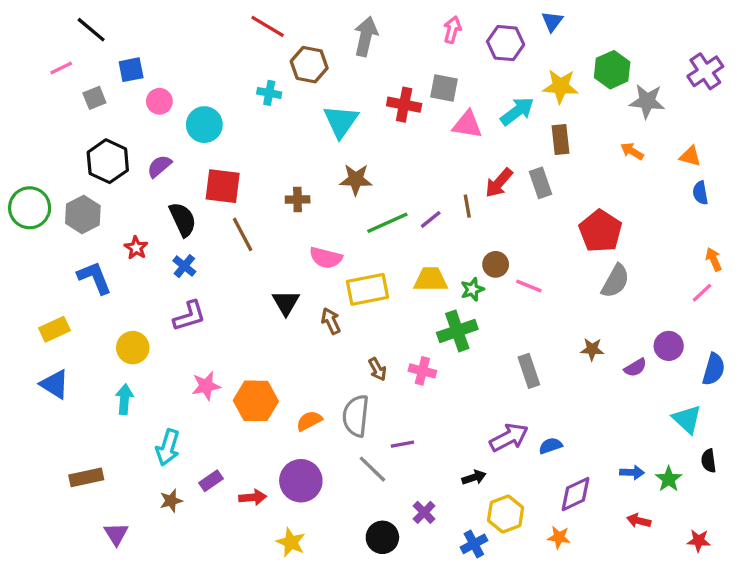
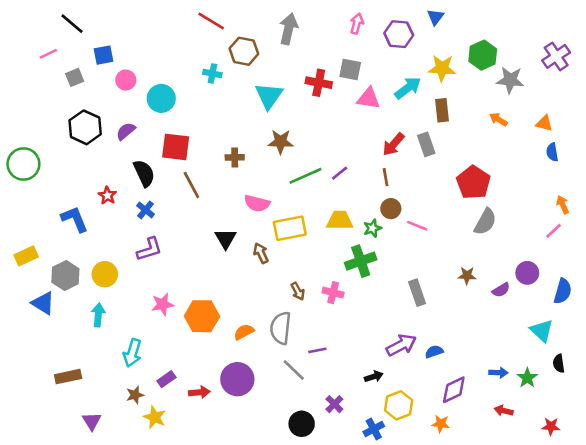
brown line: (467, 206) -> (386, 177), moved
gray hexagon: (83, 214) -> (65, 276), moved
yellow rectangle: (55, 329) -> (26, 256), moved
yellow star: (291, 542) -> (155, 417), moved

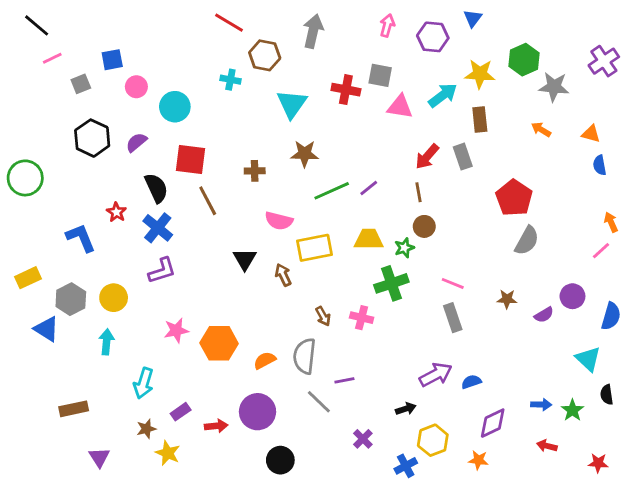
black line: (72, 24) -> (37, 25), moved
blue cross: (145, 210) -> (158, 228), size x1.5
pink line: (417, 226) -> (453, 283), moved
black circle: (302, 424) -> (280, 460), moved

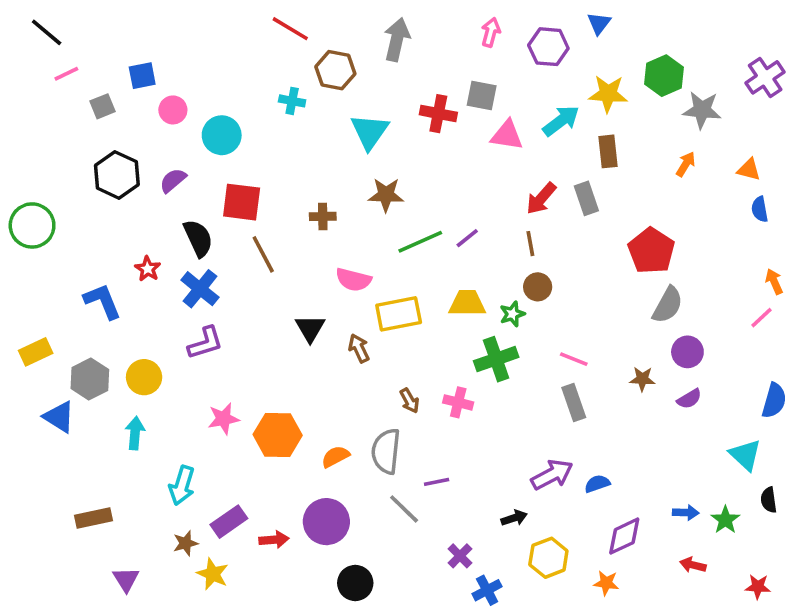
orange arrow: (541, 129) -> (686, 164), turned 90
purple circle: (572, 296) -> (687, 352), moved
purple rectangle: (181, 412) -> (229, 522), size x1.4
blue cross: (406, 466) -> (487, 590), moved

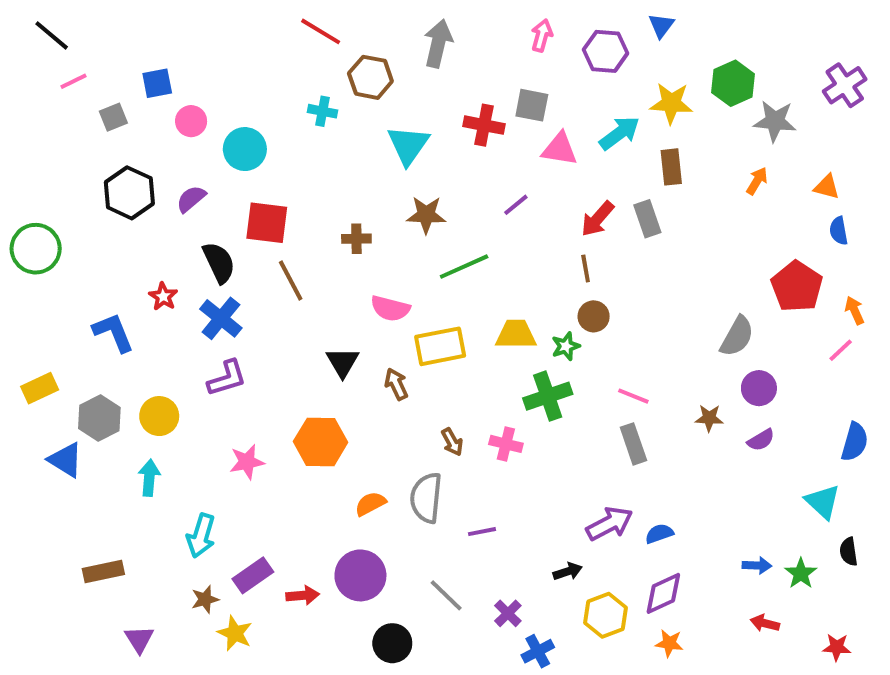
purple line: (467, 238) -> (516, 205), moved
red pentagon: (651, 251) -> (797, 287), moved
orange hexagon: (278, 435) -> (321, 442), moved
gray line: (404, 509) -> (446, 595), moved
purple diamond: (624, 536) -> (663, 593), moved

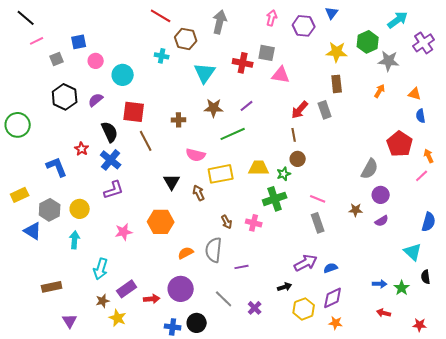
cyan arrow: (619, 133) -> (398, 20), moved
purple line: (516, 205) -> (247, 106), moved
blue cross: (538, 651) -> (173, 327), moved, turned 35

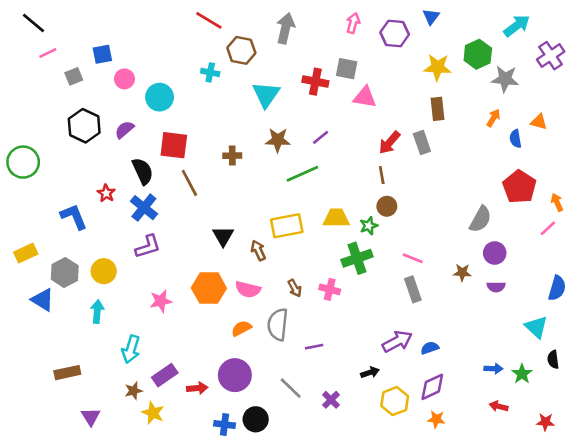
blue semicircle: (421, 116) -> (515, 139), moved
pink semicircle: (196, 155) -> (248, 289), moved
purple semicircle: (382, 221) -> (496, 287), turned 32

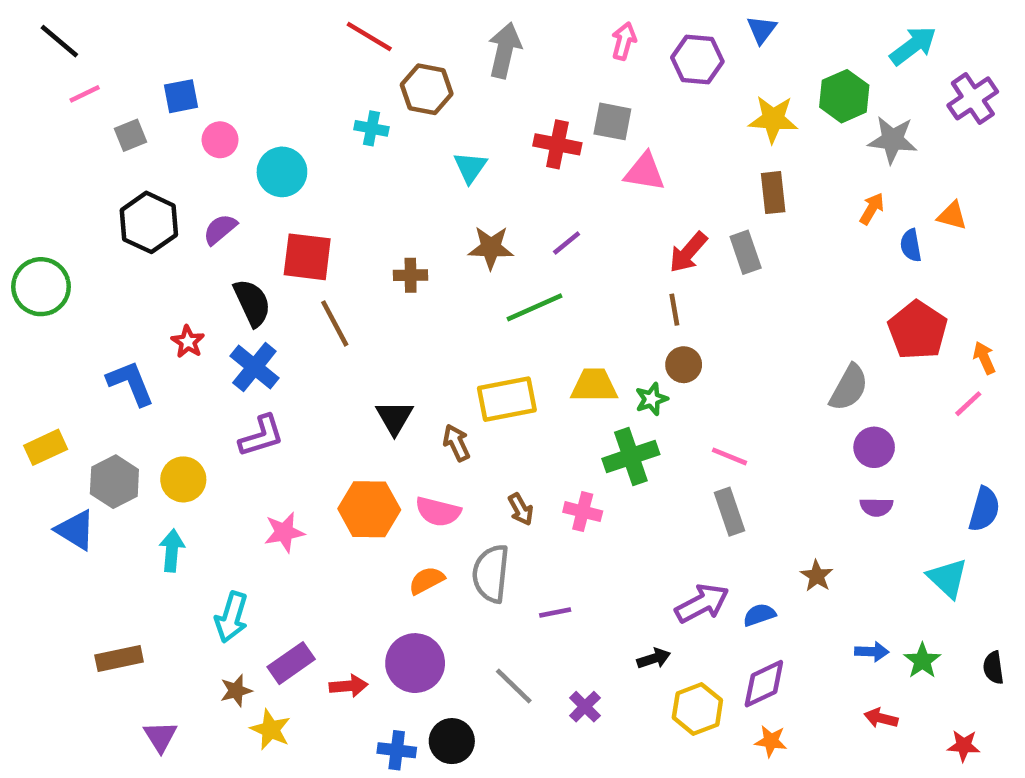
cyan triangle: (266, 95) -> (470, 167), size x0.7
brown star: (462, 272) -> (817, 576), moved, turned 30
black semicircle: (553, 360) -> (993, 668), moved

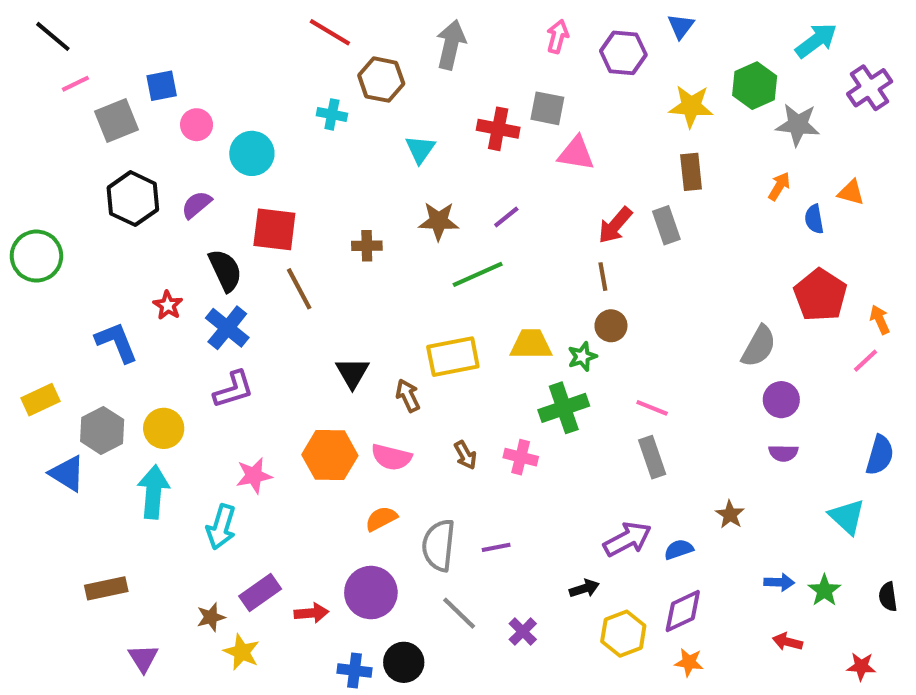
gray square: (131, 135) -> (116, 121), size x1.5
cyan arrow: (172, 551) -> (153, 492), size x1.4
gray semicircle: (491, 574) -> (439, 545), moved
cyan arrow: (232, 617) -> (221, 527), moved

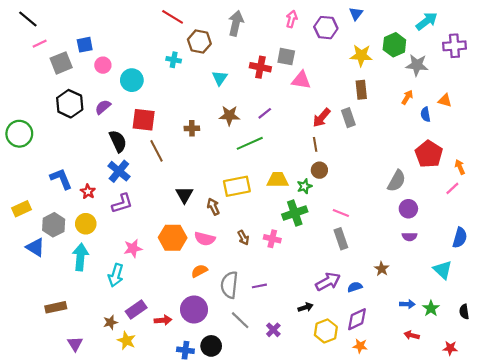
purple cross: (870, 88) -> (454, 46), turned 30
red star: (168, 305) -> (88, 192), moved

